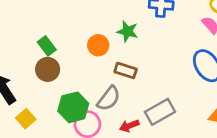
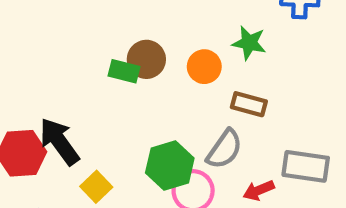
green rectangle: (47, 46) -> (124, 71), turned -36
brown circle: (48, 69) -> (146, 59), moved
gray rectangle: (160, 112) -> (306, 166), turned 40

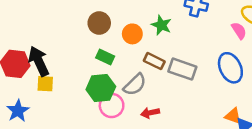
green rectangle: (124, 71) -> (105, 57), moved
gray rectangle: (306, 166) -> (182, 69), moved
yellow square: (96, 187) -> (45, 84), moved, turned 36

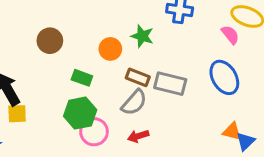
brown circle: (99, 23) -> (50, 41), moved
gray semicircle: (135, 85) -> (134, 102), moved

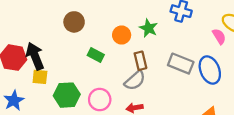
brown rectangle: (138, 77) -> (140, 61), turned 48
gray rectangle: (170, 84) -> (181, 64), moved
green hexagon: (80, 113) -> (67, 95), moved

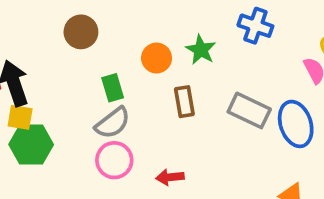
green rectangle: (96, 55) -> (113, 88), turned 42
gray semicircle: (135, 80) -> (113, 123), moved
green hexagon: (67, 95) -> (31, 144), moved

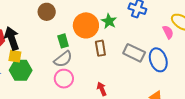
orange circle: (157, 58) -> (86, 25), size x1.6
red arrow: (170, 177) -> (102, 89), moved, turned 72

